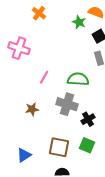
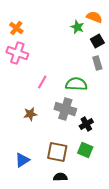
orange cross: (39, 13) -> (16, 28), moved

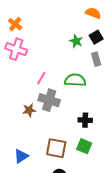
green star: (77, 27) -> (76, 41), moved
gray cross: (65, 109) -> (49, 100), moved
black cross: (86, 124) -> (85, 120), turned 32

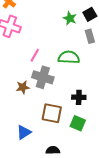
brown square: (56, 148) -> (52, 113), moved
blue triangle: (21, 156) -> (24, 132), moved

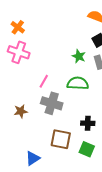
green star: (70, 18) -> (79, 56), moved
brown star: (23, 87) -> (21, 111), moved

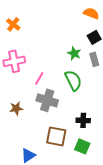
pink cross: (19, 52) -> (14, 61), moved, turned -30
green semicircle: (78, 83) -> (73, 80), turned 60

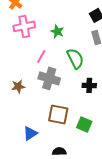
green star: (74, 53) -> (57, 31), moved
pink cross: (14, 61) -> (24, 26), moved
black cross: (83, 120) -> (89, 85), moved

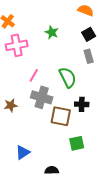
green star: (57, 31) -> (52, 32), moved
brown square: (58, 114) -> (61, 116), moved
green square: (84, 124) -> (77, 143), turned -35

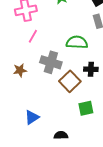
pink line: (34, 75) -> (33, 36), moved
green semicircle: (68, 77) -> (77, 42), turned -60
brown square: (61, 116) -> (70, 81), turned 35

